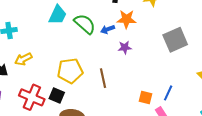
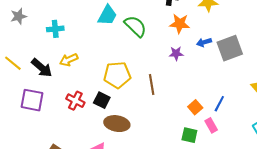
blue arrow: (108, 29) -> (204, 42), moved
red cross: (32, 97) -> (75, 101), size x0.7
orange square: (146, 97) -> (195, 107), turned 32

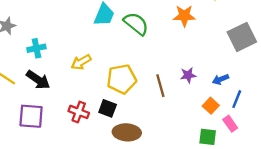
cyan cross: (55, 29) -> (36, 48), moved
blue arrow: (204, 42) -> (221, 79), moved
purple star: (176, 53) -> (188, 75), moved
yellow arrow: (69, 60) -> (81, 62), moved

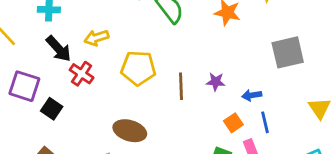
black arrow: (38, 80) -> (59, 49), moved
blue line: (237, 99) -> (265, 122), turned -48
black square: (108, 108) -> (52, 109), moved
red cross: (79, 112) -> (82, 74), moved

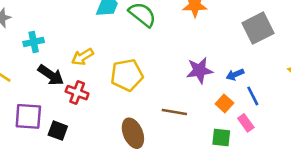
purple star: (216, 82) -> (199, 70), size x1.5
brown line: (181, 86) -> (174, 112), moved, turned -65
brown ellipse: (130, 131) -> (133, 133), turned 64

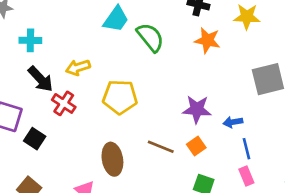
orange square: (224, 103) -> (196, 146), moved
pink rectangle: (246, 123) -> (246, 176), moved

